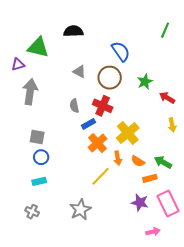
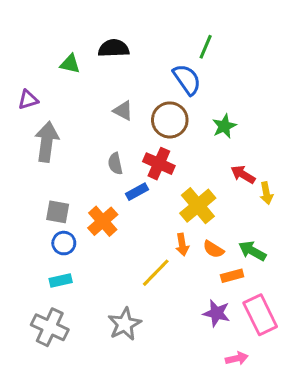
green line: (165, 30) -> (206, 47), moved
green triangle: (38, 47) -> (70, 64), moved, size x0.6
red arrow: (167, 98) -> (243, 174), moved
orange cross: (98, 143) -> (103, 221), moved
gray cross: (32, 212) -> (50, 327), size x1.6

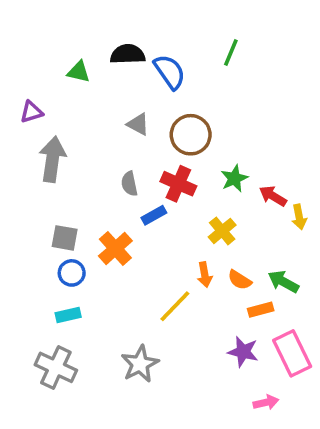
blue semicircle: (187, 79) -> (170, 72), moved
green star: (224, 126) -> (234, 178), moved
yellow cross: (198, 206) -> (222, 231), size x0.7

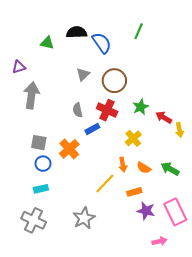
gray triangle: (138, 124) -> (83, 74), turned 48
orange rectangle: (261, 310) -> (134, 192), moved

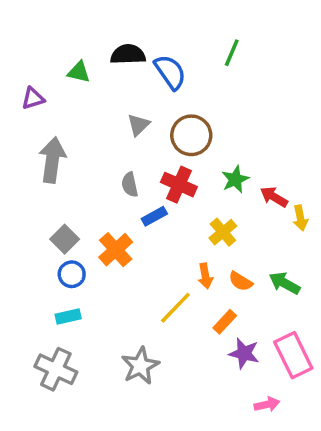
purple triangle: (19, 67) -> (33, 98), moved
gray square: (39, 143) -> (65, 239), turned 35
orange rectangle: (134, 192) -> (225, 322), turned -32

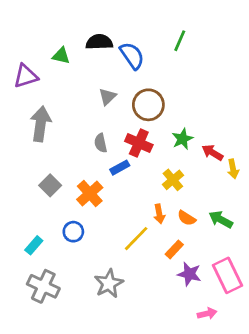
purple triangle: (33, 98) -> (26, 76), size x1.4
blue circle: (72, 274) -> (73, 232), moved
cyan rectangle: (68, 316) -> (34, 245), moved, turned -36

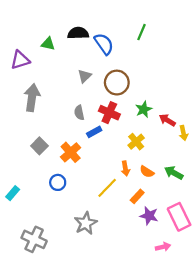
cyan rectangle: (34, 245) -> (13, 193), moved
gray cross: (43, 286) -> (34, 239), moved

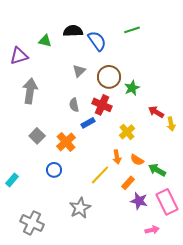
green line: (142, 32) -> (132, 30), turned 49
green star: (144, 109) -> (132, 88), moved
green arrow: (174, 173) -> (157, 170), moved

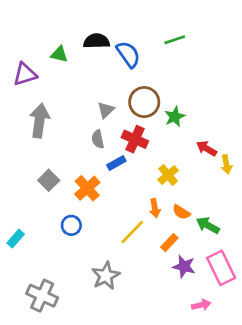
gray triangle: (79, 71) -> (106, 110), moved

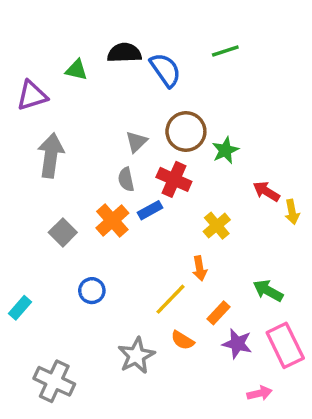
orange cross: (87, 188) -> (112, 220), moved
orange semicircle: (181, 212) -> (183, 340), moved

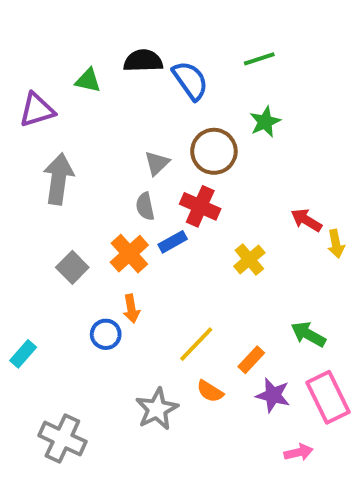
green star: (225, 150) -> (265, 122), moved
orange arrow: (200, 268) -> (131, 309), moved

